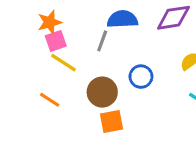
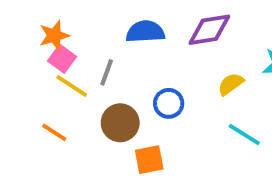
pink square: (56, 41) -> (62, 59), turned -35
gray line: (102, 41) -> (107, 72), moved
orange square: (112, 121) -> (149, 160), moved

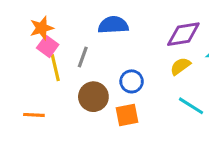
purple diamond: (209, 30) -> (183, 34), moved
yellow line: (72, 86) -> (55, 68), turned 44
orange line: (54, 132) -> (34, 115), moved, turned -30
orange square: (149, 160) -> (127, 115), moved

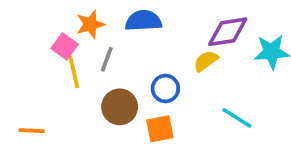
orange star: (42, 28) -> (90, 24), moved
yellow semicircle: (180, 66) -> (206, 61), moved
orange line: (34, 115) -> (32, 131), moved

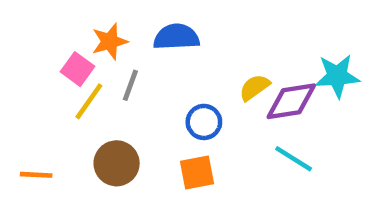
purple diamond: (228, 32) -> (291, 101), moved
yellow line: (74, 72) -> (89, 101), turned 48
brown circle: (120, 107) -> (117, 163), moved

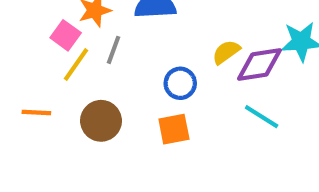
orange line: (36, 175) -> (36, 112), moved

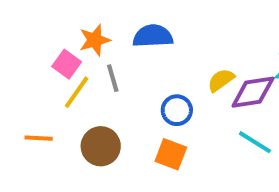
gray line: (114, 50) -> (113, 78), turned -36
orange square: (174, 129) -> (171, 154), turned 32

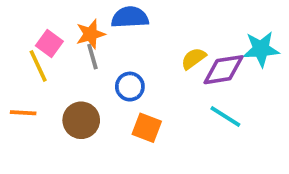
orange star: (95, 40) -> (91, 34), moved
yellow line: (77, 92) -> (38, 66), moved, turned -60
blue circle: (177, 110) -> (130, 87), moved

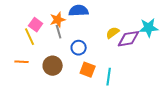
cyan line: (225, 117) -> (109, 77), moved, turned 66

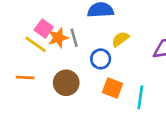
orange star: (58, 20) -> (58, 38), moved
yellow semicircle: (113, 33) -> (120, 39), moved
yellow line: (30, 37) -> (36, 44), turned -30

